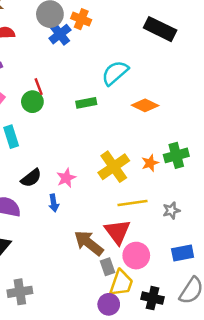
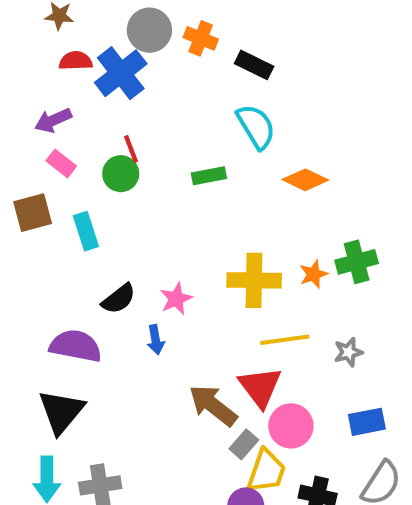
black rectangle: (160, 29) -> (254, 65), moved, size x0.7
blue cross: (60, 34) -> (121, 73), moved, size x1.4
cyan semicircle: (115, 73) -> (256, 126), turned 100
yellow cross: (114, 167) -> (254, 280), turned 36
gray rectangle: (107, 267) -> (244, 444), turned 60

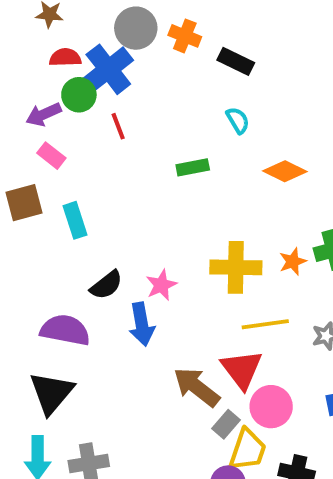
cyan semicircle: (256, 126) -> (238, 120), size x0.6
red line: (131, 149) -> (118, 126), moved
green circle: (121, 174) -> (79, 95), moved
blue arrow: (156, 340) -> (142, 324), size x1.5

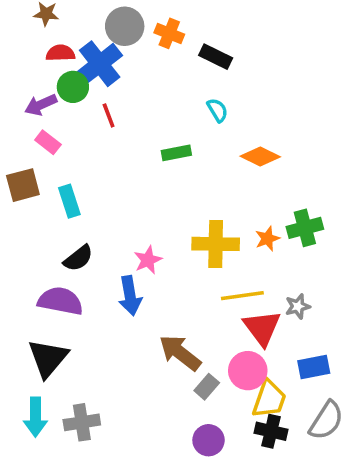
black semicircle: (106, 285) -> (78, 258), moved
red triangle: (242, 369) -> (262, 328), moved
yellow trapezoid: (248, 450) -> (269, 399), moved

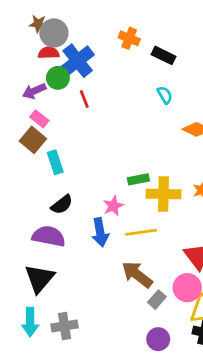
gray circle: (125, 26) -> (54, 33), moved
green rectangle: (176, 153) -> (138, 179), moved
brown square: (23, 185) -> (33, 140), moved, turned -35
yellow line: (242, 296) -> (141, 232), moved

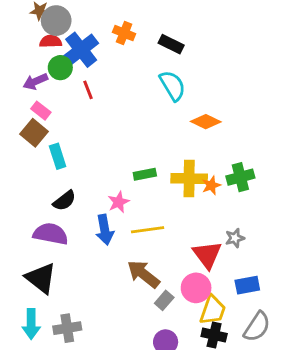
orange cross: (129, 38) -> (124, 33), moved
cyan semicircle: (165, 95) -> (172, 86), size x1.6
yellow cross: (163, 194) -> (189, 178), moved
black triangle: (39, 278) -> (41, 278), turned -32

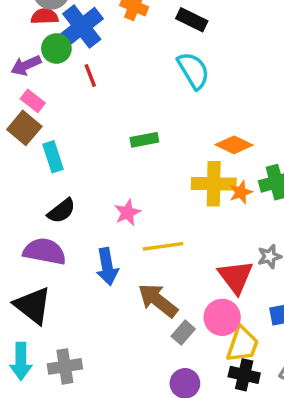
orange diamond: (206, 122) -> (234, 145), moved
green rectangle: (145, 174) -> (144, 140), moved
blue arrow: (105, 230) -> (107, 267), moved

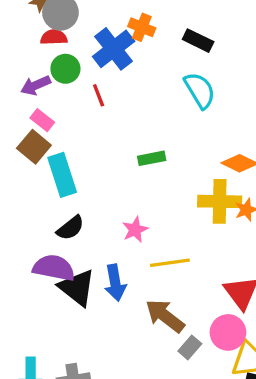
blue cross: (82, 26) -> (114, 49), moved
cyan rectangle: (53, 157) -> (62, 175), size x1.4
black triangle: (33, 306) -> (77, 288), moved

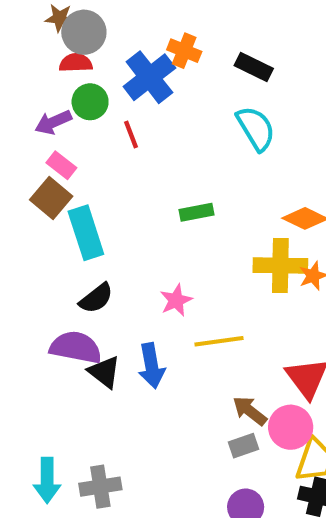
black triangle: (77, 288) -> (104, 372), size x0.7
brown arrow: (165, 316) -> (250, 411), moved, size x0.7
gray rectangle: (190, 347) -> (244, 446), turned 30

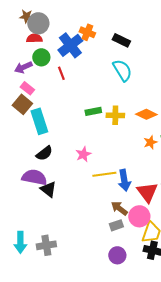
yellow cross: (280, 266) -> (115, 115), moved, size x0.7
blue arrow: (151, 366) -> (124, 180), moved

